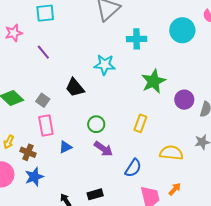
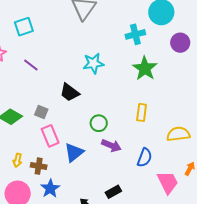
cyan cross: (137, 39) -> (135, 34), moved
purple circle: (184, 100) -> (180, 43), moved
blue triangle: (65, 147) -> (74, 152), size x1.5

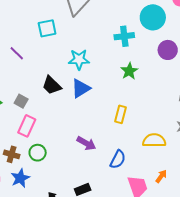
cyan square: (24, 27) -> (47, 28), moved
green star: (145, 68) -> (129, 71), size x0.7
green circle: (99, 123) -> (38, 153), moved
pink rectangle: (50, 136) -> (27, 126), turned 40
blue triangle: (74, 152) -> (81, 88), moved

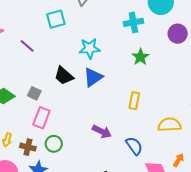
blue semicircle: (118, 159) -> (134, 146), turned -60

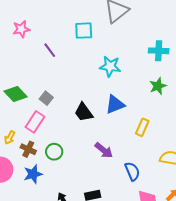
black trapezoid: (64, 76) -> (84, 112), moved
blue triangle: (93, 77) -> (115, 104), moved
pink rectangle: (41, 118) -> (35, 122), moved

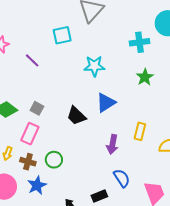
yellow rectangle: (142, 127) -> (140, 131), moved
purple arrow: (104, 150) -> (112, 144), moved, turned 72
blue semicircle: (132, 171) -> (122, 178), moved

